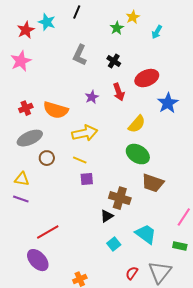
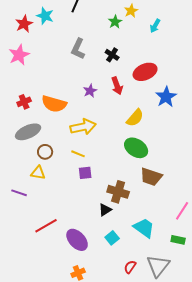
yellow triangle: (22, 179) -> (38, 173), moved
purple ellipse: (38, 260) -> (77, 240), moved

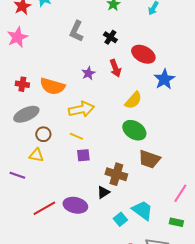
red ellipse: (145, 72) -> (143, 54), turned 50
red cross: (24, 102) -> (22, 84), turned 32
cyan square: (112, 238) -> (120, 219), moved
purple ellipse: (77, 240) -> (75, 205), moved, turned -35

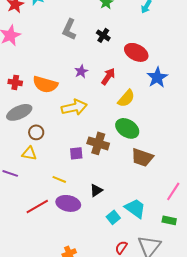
red arrow: (115, 68) -> (108, 76), moved, turned -126
yellow line: (76, 136) -> (59, 179), moved
brown cross: (116, 174) -> (98, 143), moved

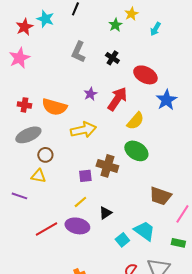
red arrow: (108, 76) -> (117, 99), size x1.4
brown trapezoid: (142, 157) -> (160, 196), moved
yellow line: (59, 179) -> (80, 202), moved, turned -64

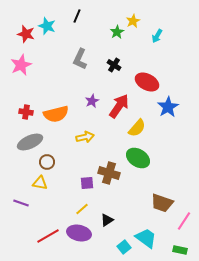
red star: (24, 27) -> (26, 34), turned -30
orange semicircle: (54, 107) -> (56, 114), turned -30
yellow arrow: (83, 130) -> (85, 137), size x0.7

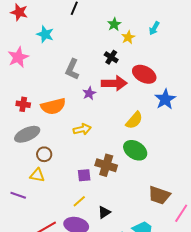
yellow star: (133, 21) -> (128, 37), moved
cyan star: (47, 26) -> (45, 34), moved
red star: (26, 34) -> (19, 12), moved
gray L-shape: (80, 59) -> (72, 69), moved
red arrow: (119, 106) -> (114, 83), moved, turned 55

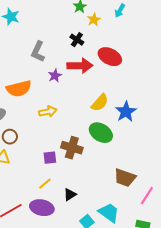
blue star: (165, 99) -> (126, 112), moved

